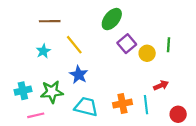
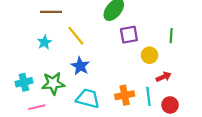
purple square: (127, 44) -> (129, 35), turned 30
yellow circle: (147, 53) -> (149, 55), moved
red circle: (178, 114) -> (170, 105), moved

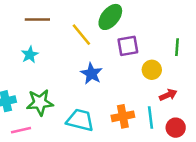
yellow line: (76, 36) -> (81, 35), moved
blue star: (80, 66) -> (91, 74), moved

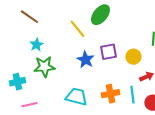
brown line: (37, 19) -> (29, 17), moved, turned 36
purple square: (128, 46) -> (108, 52), moved
green star: (40, 102) -> (44, 67), moved

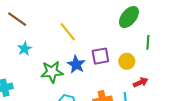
green ellipse: (100, 15) -> (129, 17), moved
green star: (44, 67) -> (52, 72), moved

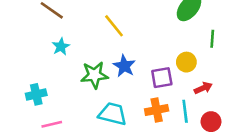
purple square: (100, 56) -> (162, 78), moved

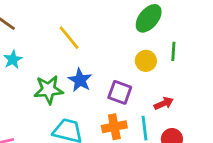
yellow circle: (186, 62) -> (146, 61), moved
purple square: (162, 78) -> (120, 92), turned 30

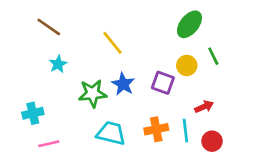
green line: (173, 51) -> (213, 56), turned -30
purple square: (120, 92) -> (163, 83), moved

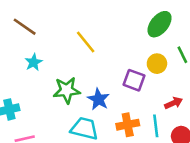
blue star: (123, 84) -> (98, 99), moved

